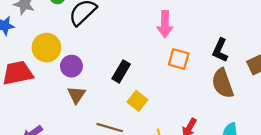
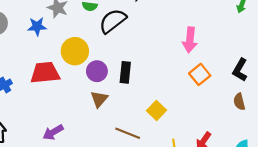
orange square: (179, 59) -> (200, 74), turned 30
black rectangle: (121, 71) -> (125, 72), moved, turned -30
brown semicircle: (223, 83) -> (239, 102), size x0.6

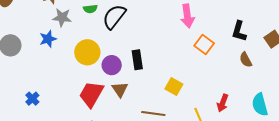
red trapezoid: (45, 73) -> (91, 94), moved, turned -40

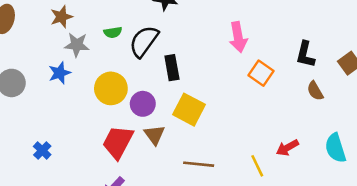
black rectangle: (137, 60) -> (172, 68), moved
yellow square: (174, 86) -> (189, 110), moved, size x1.4
red arrow: (223, 103) -> (287, 148), turned 42

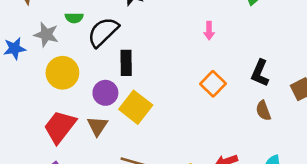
pink arrow: (238, 37) -> (209, 31), moved, size x0.6
gray star: (77, 45) -> (46, 35), moved
purple circle: (143, 104) -> (105, 93), moved

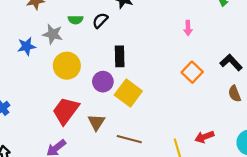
black semicircle: (103, 32) -> (100, 20), moved, size x0.6
black L-shape: (260, 73) -> (231, 62), turned 115
brown triangle: (97, 126) -> (96, 122), moved

